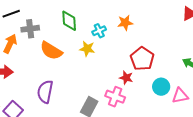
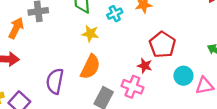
yellow star: (87, 49) -> (90, 34), moved
orange semicircle: (51, 51) -> (90, 67), moved, turned -95

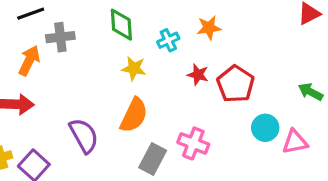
red star: (145, 66) -> (198, 75), moved
purple semicircle: (55, 81) -> (84, 136), turned 140

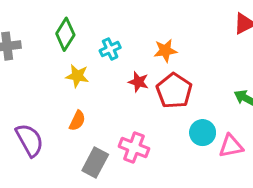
green diamond: (121, 25) -> (65, 34), turned 36
orange star: (209, 28) -> (165, 51), moved
orange semicircle: (134, 115) -> (77, 121), size x0.6

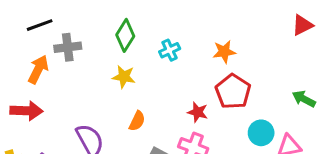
yellow star: (77, 76) -> (124, 77), moved
red star: (138, 82) -> (198, 112), moved

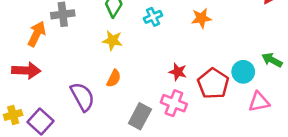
red pentagon: (233, 92) -> (213, 84), moved
orange semicircle: (137, 121) -> (114, 78), moved
cyan circle: (261, 133) -> (243, 72), moved

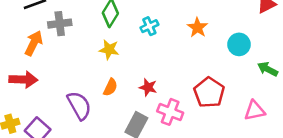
orange star: (201, 18) -> (197, 28), turned -30
red star: (178, 72) -> (148, 87), moved
cyan circle: (243, 72) -> (239, 44), moved

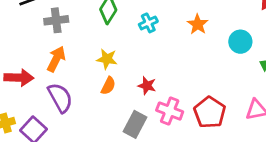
orange arrow: (34, 43) -> (56, 59), moved
yellow star: (109, 50) -> (107, 59), moved
red pentagon: (209, 92) -> (210, 112), moved
purple semicircle: (79, 105) -> (60, 98), moved

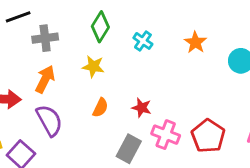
cyan cross: (148, 23) -> (143, 41), turned -30
yellow star: (107, 59) -> (93, 67), moved

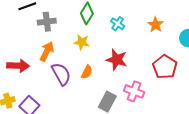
red star: (142, 108) -> (117, 60), moved, size x1.5
purple semicircle: (49, 120) -> (61, 74), moved
red pentagon: (208, 136) -> (165, 67), moved

